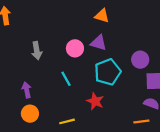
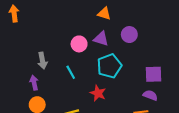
gray arrow: (37, 51) -> (42, 61), moved
purple circle: (140, 60) -> (129, 35), moved

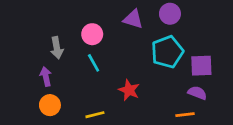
pink circle: (79, 44) -> (92, 34), moved
cyan pentagon: (109, 66) -> (167, 52), moved

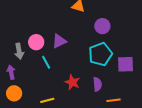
purple triangle: (133, 19) -> (59, 41), moved, turned -42
pink circle: (92, 34) -> (36, 42), moved
purple semicircle: (197, 93) -> (97, 84), moved, turned 64

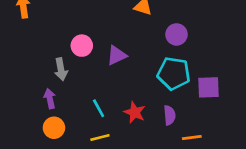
pink circle: (36, 42) -> (82, 46), moved
cyan pentagon: (100, 54) -> (174, 73), turned 30
cyan line: (46, 62) -> (99, 108), moved

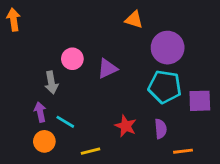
purple circle: (176, 34) -> (168, 48), size x1.5
cyan line: (99, 108) -> (65, 122), moved, turned -30

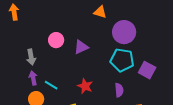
gray arrow: (51, 83) -> (31, 57), moved
purple square: (200, 101) -> (147, 70), turned 30
red star: (126, 126) -> (85, 86), moved

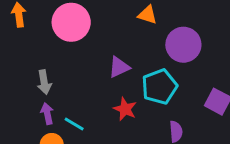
pink circle: (56, 40) -> (71, 22), moved, size x1.6
cyan pentagon: (122, 60) -> (159, 87), moved, turned -30
red star: (85, 86) -> (125, 109), moved

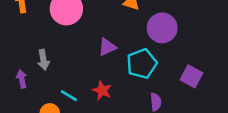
red star: (125, 109) -> (102, 90), moved
purple arrow: (47, 114) -> (22, 79), moved

